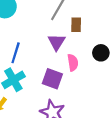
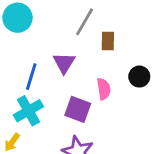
purple triangle: (57, 42) -> (64, 63), moved

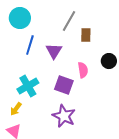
blue line: (31, 77) -> (30, 45), moved

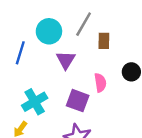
cyan circle: (20, 18) -> (49, 31), moved
blue line: (30, 45) -> (20, 53), moved

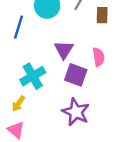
purple triangle: (66, 60) -> (64, 50), moved

